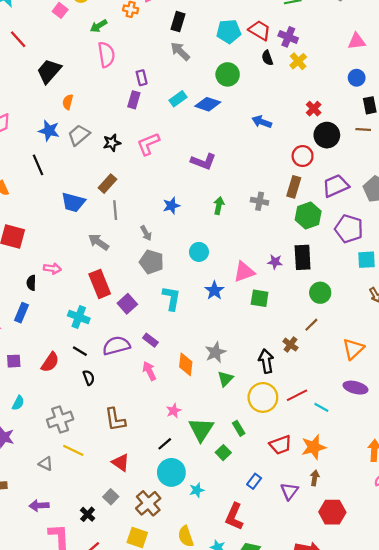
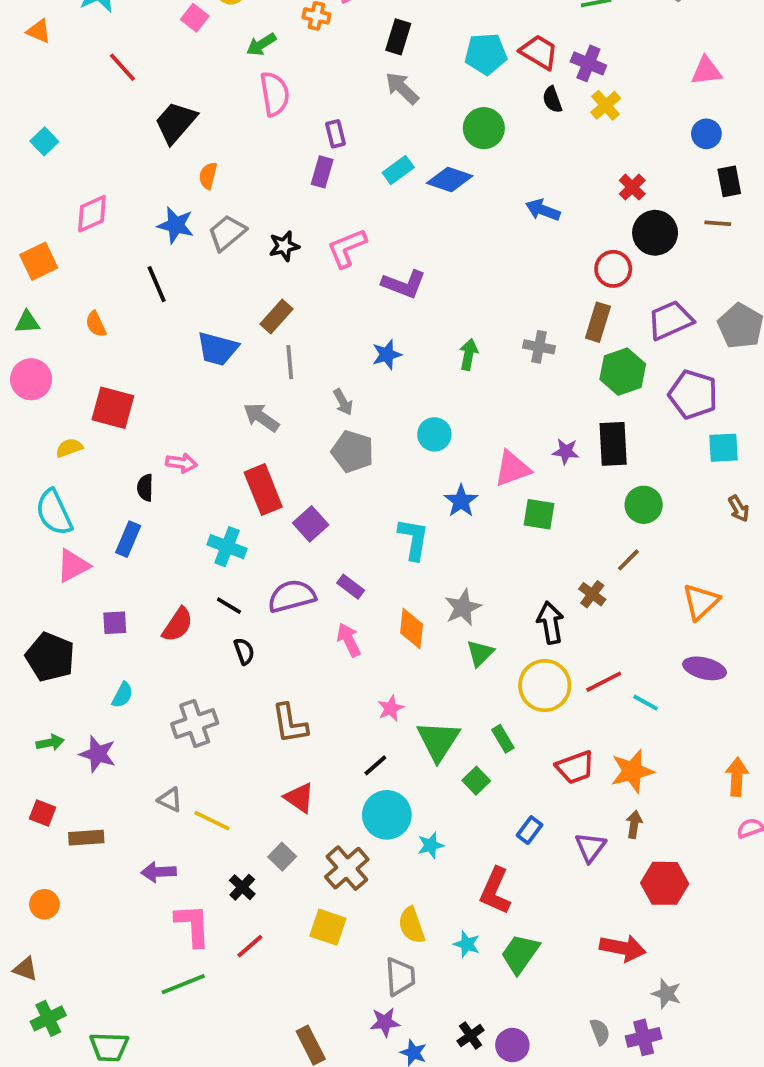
purple L-shape: (203, 162) -> (404, 284), moved
cyan L-shape: (171, 298) -> (413, 539), moved
yellow line: (73, 450) -> (212, 821), moved

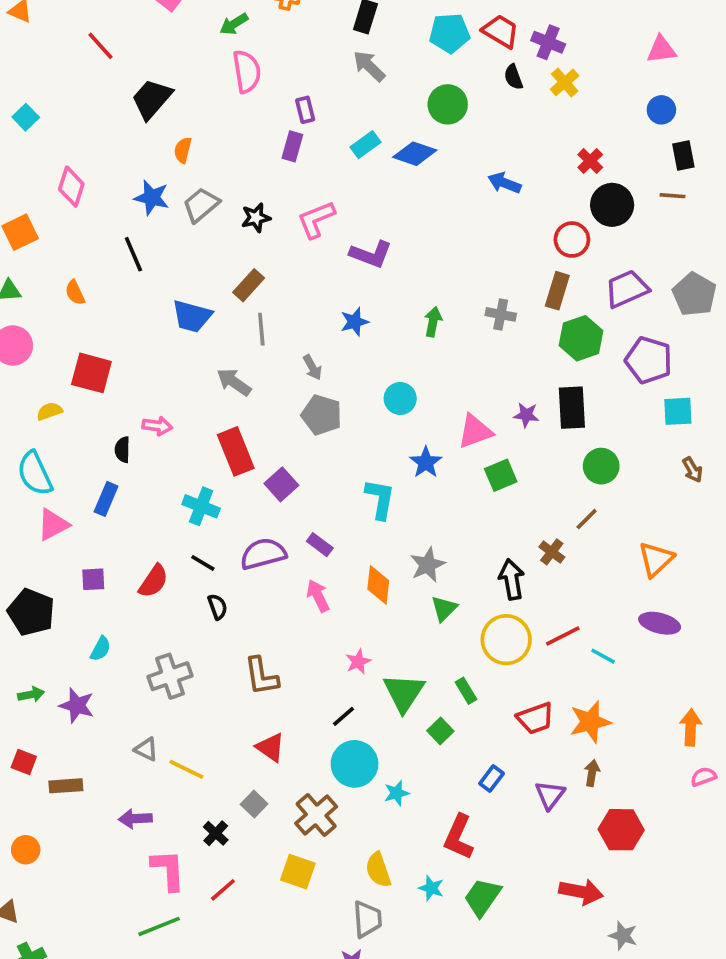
pink diamond: (92, 214) -> (71, 187), turned -48
green square: (539, 514) -> (501, 475), turned -32

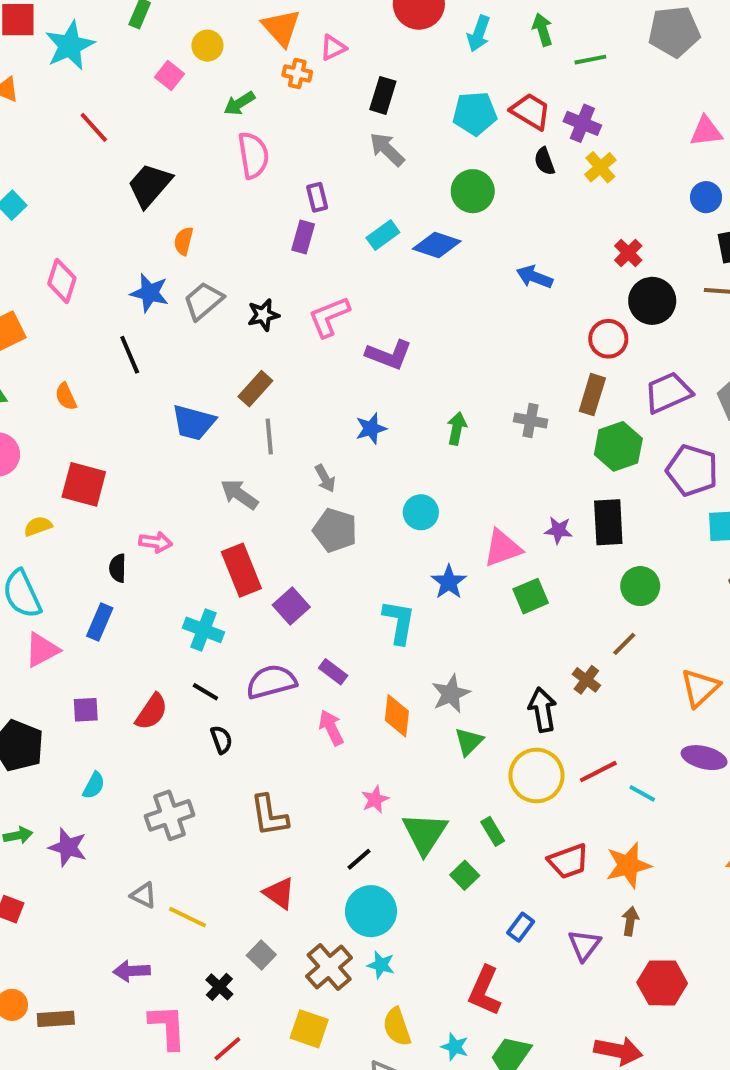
brown rectangle: (66, 786) -> (56, 1019), moved
cyan star: (397, 793) -> (381, 965), moved, turned 30

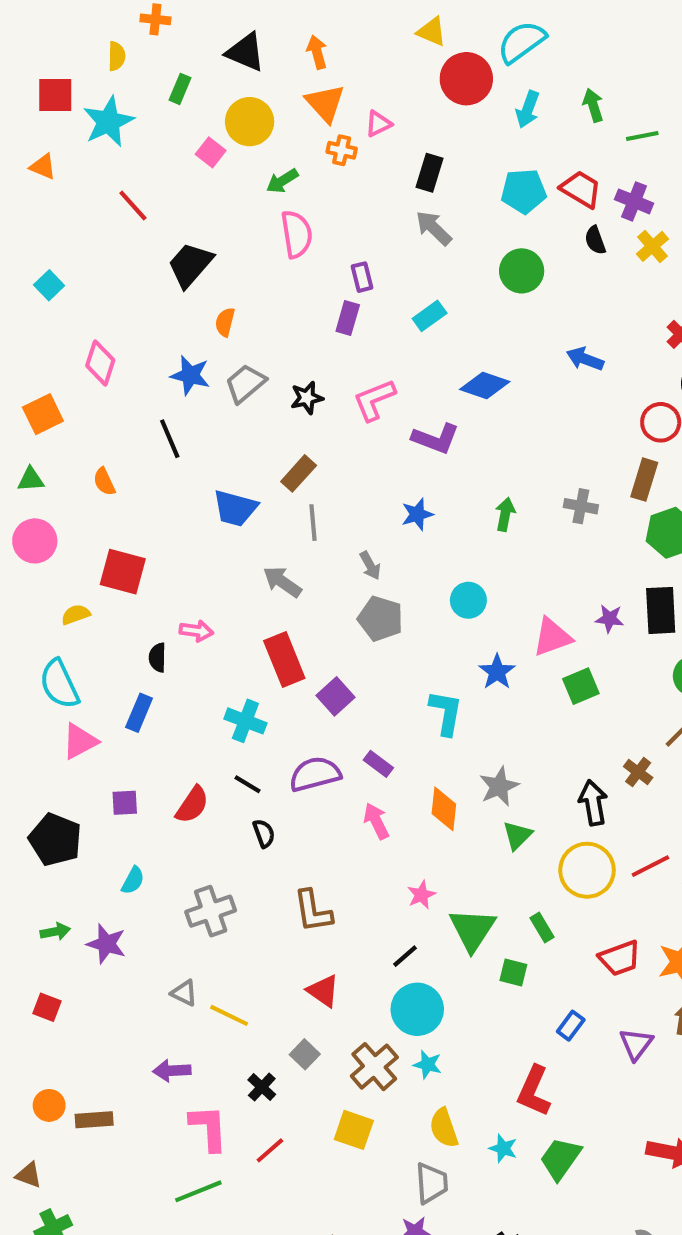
yellow circle: (207, 46) -> (250, 122), size x1.5
blue diamond: (437, 245) -> (485, 385), moved
green square: (465, 875) -> (513, 972), turned -32

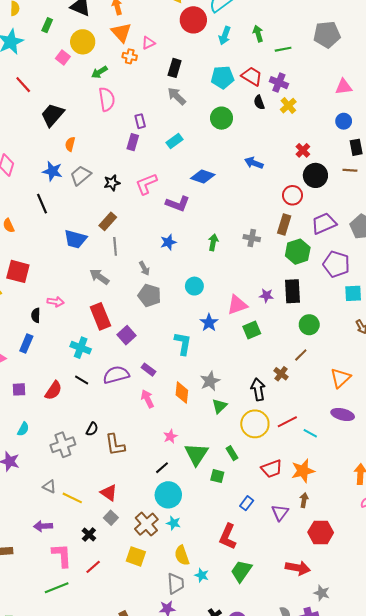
black semicircle: (264, 833) -> (92, 429), moved, turned 48
red triangle: (323, 991) -> (109, 493), moved
cyan star: (503, 1148) -> (202, 575), moved

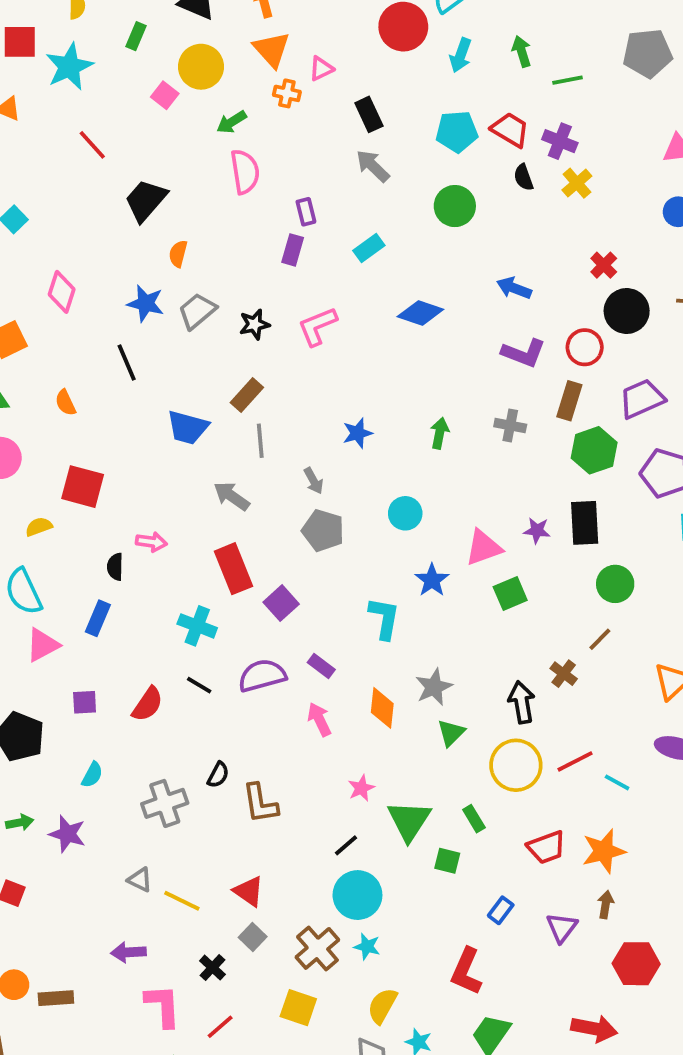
black rectangle: (175, 68) -> (369, 114), turned -42
purple L-shape: (178, 204) -> (524, 353), moved
yellow semicircle: (182, 555) -> (382, 1006), turned 48

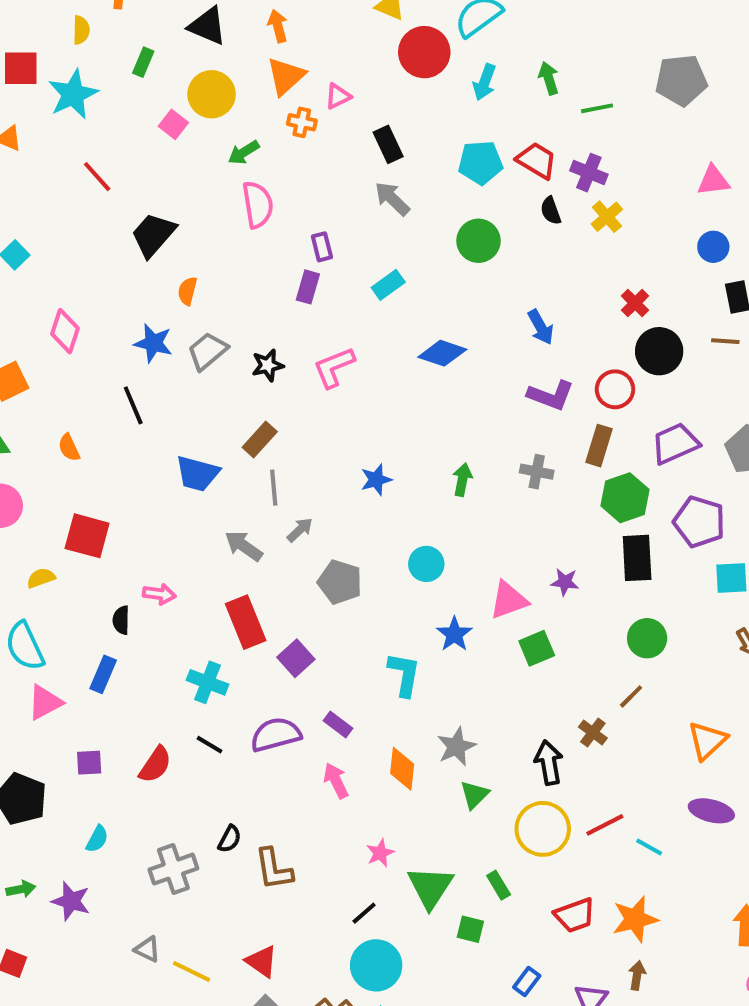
orange triangle: (272, 50) -> (286, 76), turned 30
blue arrow: (514, 288) -> (541, 327), turned -140
gray arrow: (314, 481) -> (300, 530), moved, turned -104
black rectangle: (585, 523) -> (637, 558), moved

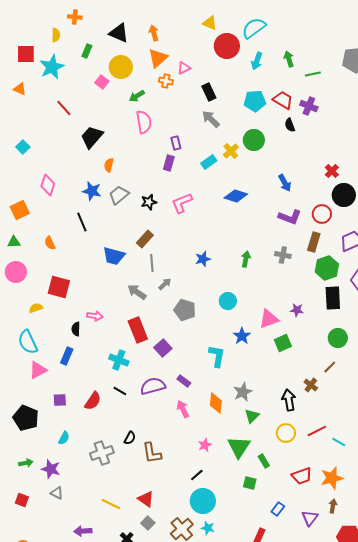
yellow cross: (607, 217) -> (231, 151), moved
yellow circle: (543, 829) -> (286, 433), size x0.7
green triangle: (430, 887) -> (239, 447), moved
gray triangle: (147, 949) -> (57, 493), moved

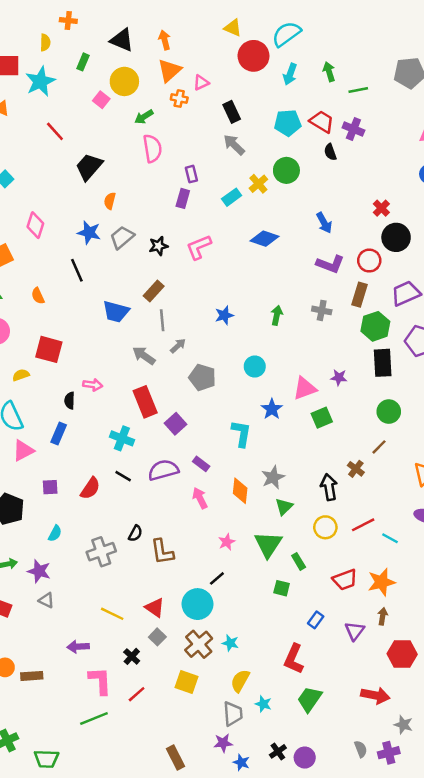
cyan circle: (203, 501) -> (197, 604), moved

